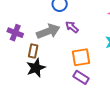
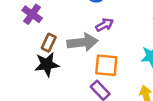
purple arrow: (72, 27) -> (104, 25), turned 96
gray arrow: (48, 31) -> (82, 42), moved

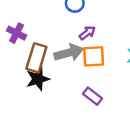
brown rectangle: (49, 43) -> (36, 58), size x1.6
orange square: (106, 65) -> (94, 56), moved

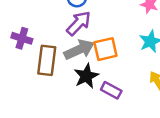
purple arrow: (87, 33) -> (79, 23), moved, size x1.5
black star: (38, 79) -> (86, 76), moved

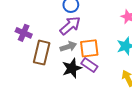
gray arrow: (79, 50) -> (68, 47), size x0.7
purple rectangle: (111, 90) -> (89, 65), moved

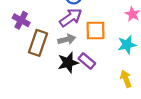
orange square: (89, 48) -> (96, 30), moved

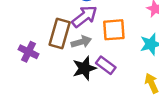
purple cross: (21, 20) -> (28, 52), moved
brown rectangle: (38, 43) -> (60, 33), moved

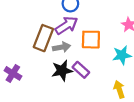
purple cross: (28, 52) -> (13, 73), moved

